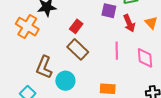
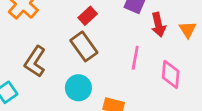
cyan circle: (65, 81) -> (78, 88), moved

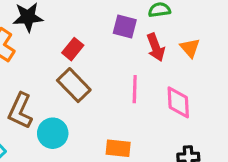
cyan circle: (78, 88) -> (53, 133), moved

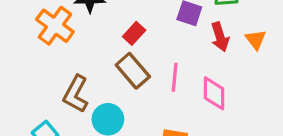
pink line: (135, 89) -> (175, 77), moved
pink diamond: (178, 102) -> (214, 93), moved

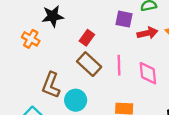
orange cross: (55, 26) -> (31, 39), size x0.7
red arrow: (220, 37) -> (147, 33), turned -78

